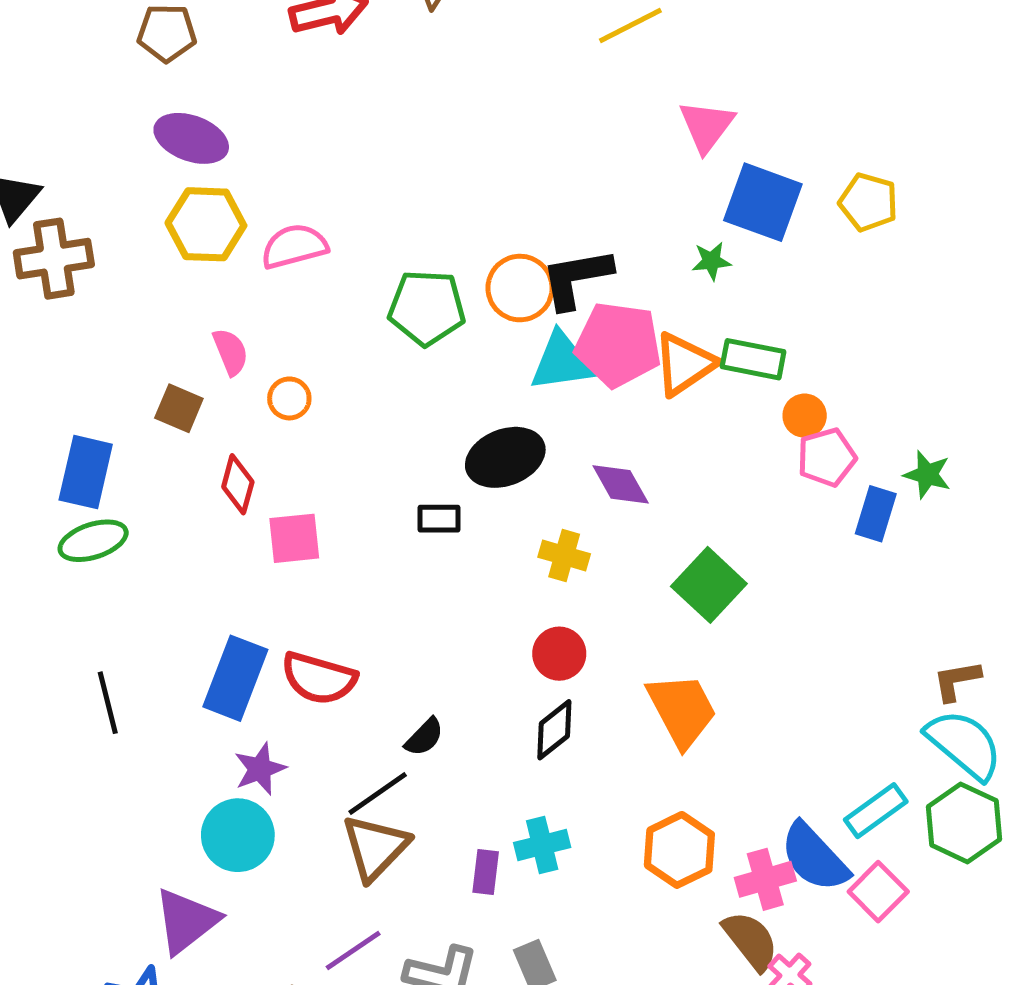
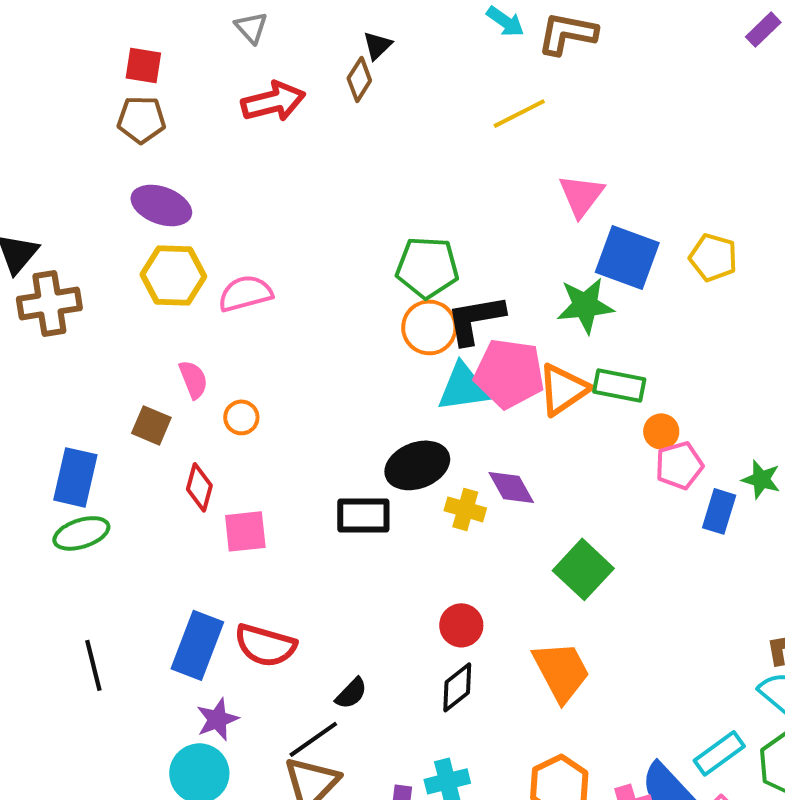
green star: (711, 261) -> (585, 305), size x1.8
green pentagon: (427, 308) -> (427, 267), moved
black rectangle: (439, 519) -> (363, 515), size x1.5
yellow cross: (564, 555) -> (465, 509), moved

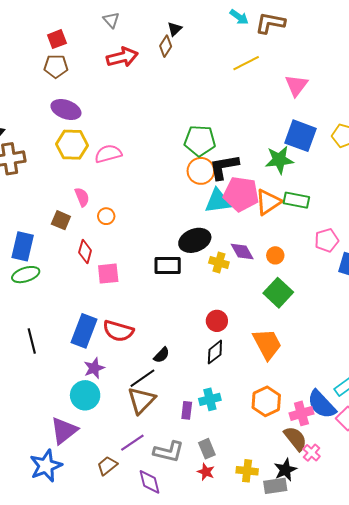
red square: (143, 66) -> (57, 39), turned -30
pink triangle: (581, 196) -> (296, 85), moved
orange circle: (661, 431) -> (275, 255), moved

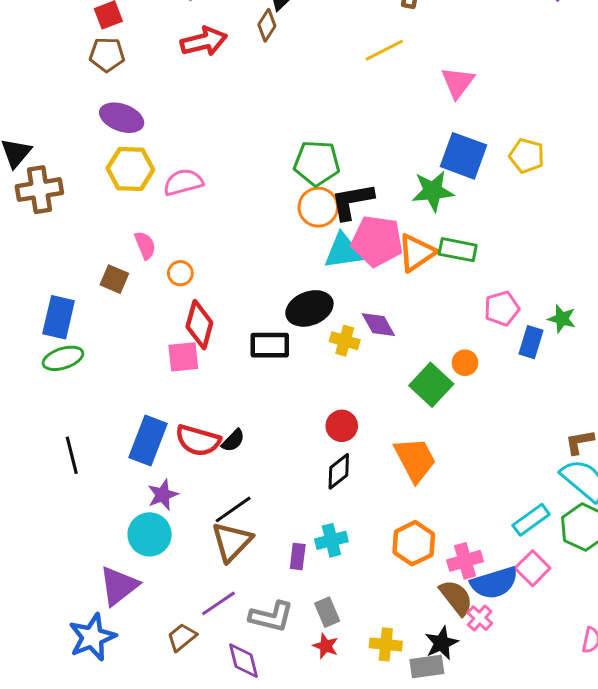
red diamond: (85, 251) -> (199, 325), moved, size x1.4
orange circle: (275, 255) -> (465, 363), moved
black semicircle: (162, 355) -> (233, 440), moved
blue semicircle: (322, 404) -> (494, 583), moved, turned -64

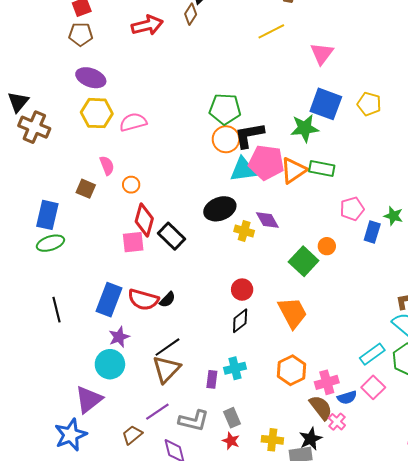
brown cross: (39, 190) -> (34, 127), turned 32
black rectangle: (270, 345) -> (171, 236), moved, turned 44
blue semicircle: (494, 583) -> (347, 397), size x0.6

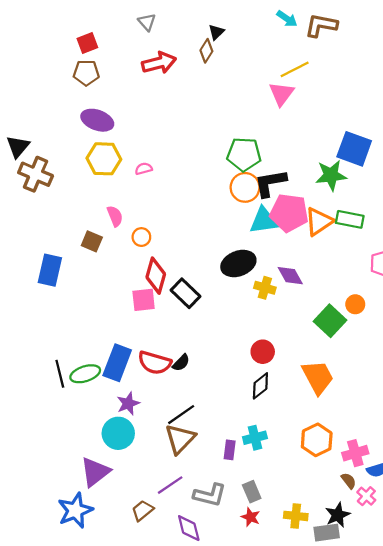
pink triangle: (322, 54) -> (281, 94), moved
pink semicircle: (133, 122) -> (144, 169), size x0.6
green ellipse: (50, 243) -> (85, 374), moved
brown semicircle: (321, 408) -> (349, 481), size x0.6

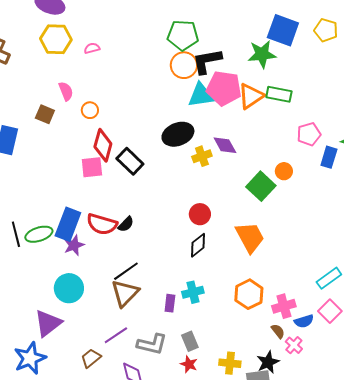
yellow cross: (265, 288) -> (202, 156), turned -36
purple star: (128, 404) -> (74, 245), moved

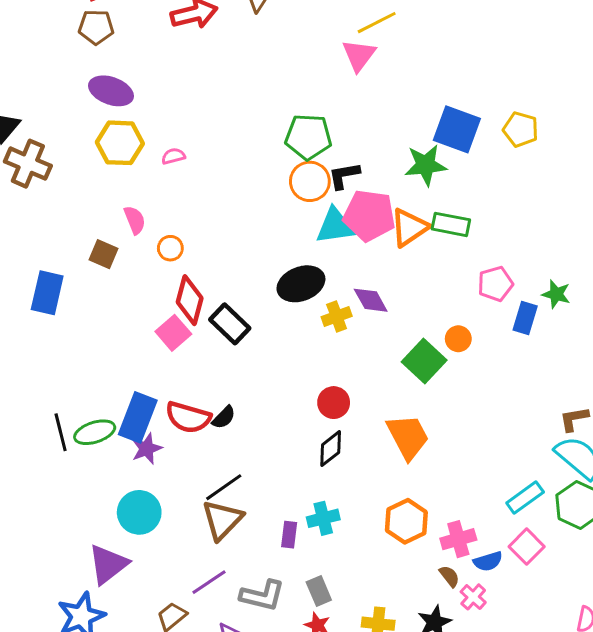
black L-shape: (207, 61) -> (344, 175), size x0.7
pink square: (92, 167) -> (173, 333), turned -35

